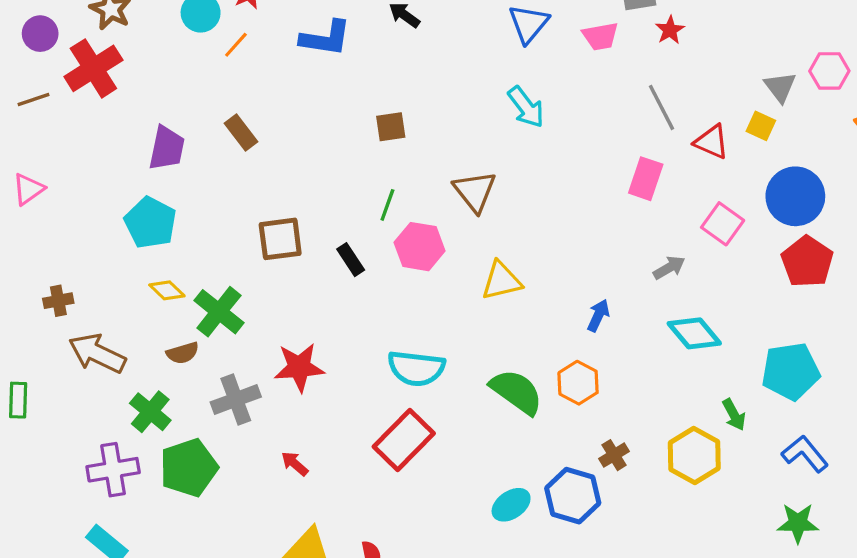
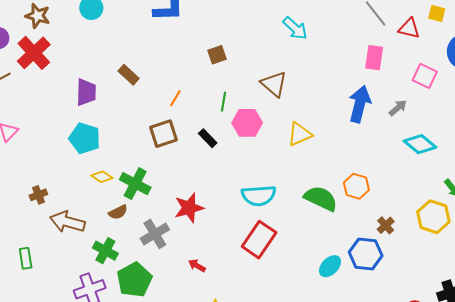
orange line: (236, 45) -> (175, 98), moved
blue arrow: (598, 315) -> (360, 104), moved, size x1.8

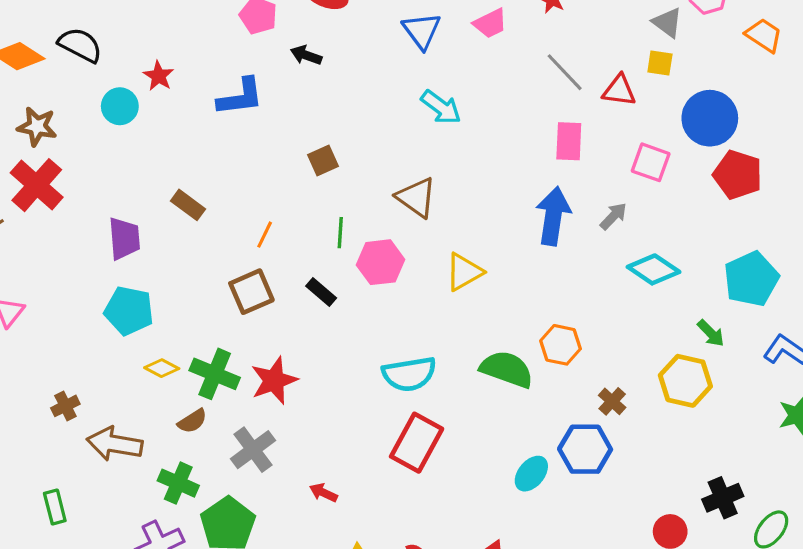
red star: (189, 208) -> (274, 380), moved

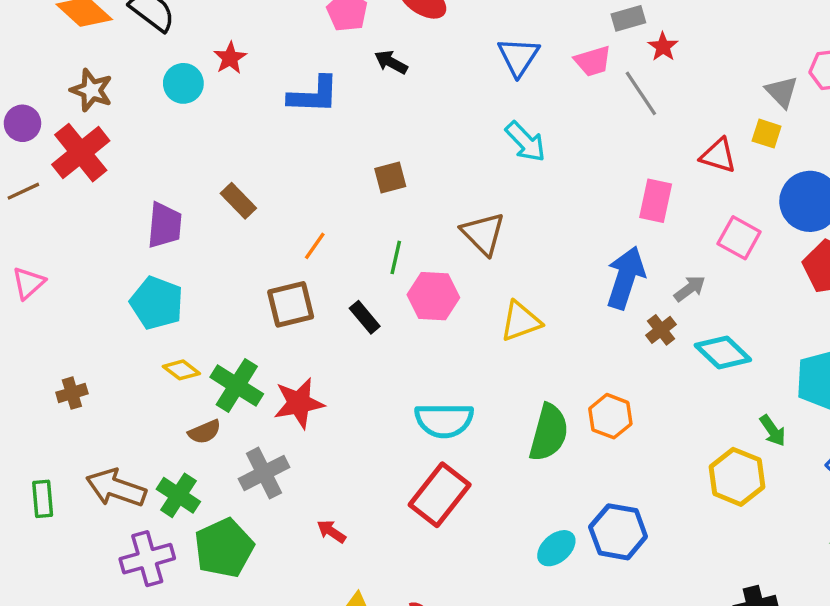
gray line: (565, 72) -> (641, 93), moved
green semicircle: (507, 369) -> (549, 433), turned 76
brown cross: (612, 401) -> (661, 330), moved
brown arrow: (115, 444) -> (116, 488), moved

